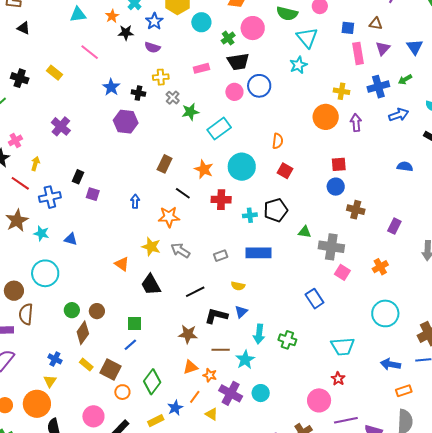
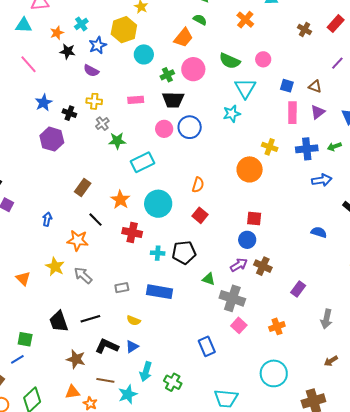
purple arrow: (356, 123) -> (239, 265), moved, turned 54
black trapezoid: (151, 285) -> (59, 322), moved

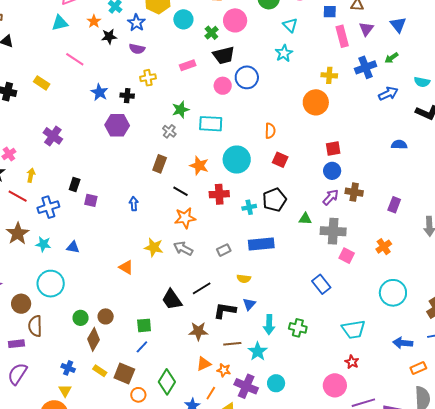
cyan triangle: (245, 88) -> (290, 25), size x0.7
gray cross: (102, 124) -> (169, 131), moved
cyan rectangle: (143, 162) -> (211, 124), turned 45
orange star: (78, 240) -> (185, 218), moved

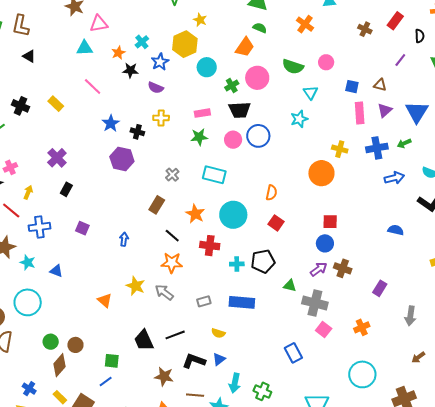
blue triangle: (398, 25) -> (417, 112), size x1.4
green star: (181, 110) -> (199, 137), moved
black rectangle: (75, 184) -> (66, 189), moved

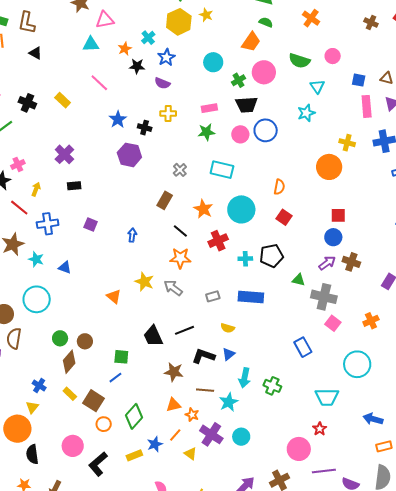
yellow hexagon: (185, 44) -> (179, 22), moved
black rectangle: (66, 189) -> (74, 186), turned 56
red cross: (210, 246) -> (218, 241), turned -30
cyan circle: (362, 374) -> (357, 364), moved

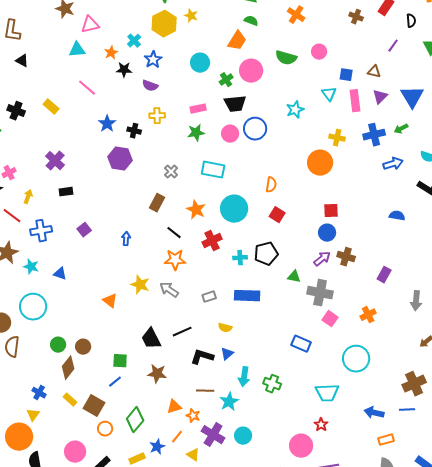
cyan triangle: (317, 86) -> (329, 94), moved
purple square: (91, 224) -> (84, 230), turned 32
blue rectangle: (303, 347) -> (301, 344), turned -36
brown star: (174, 372) -> (157, 374), moved

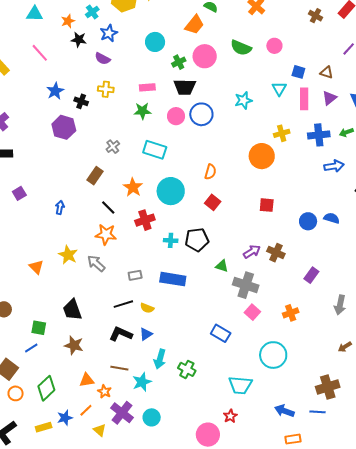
yellow cross: (337, 138) -> (282, 133), turned -35
blue circle: (327, 233) -> (308, 221), moved
black line: (182, 332) -> (123, 304), moved

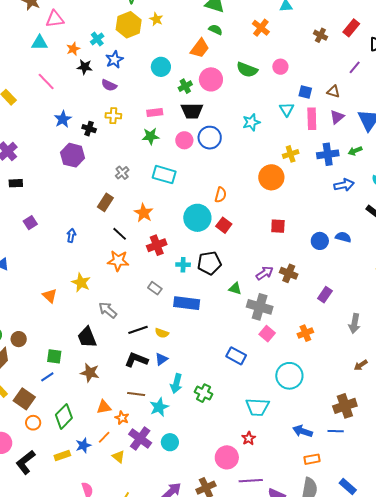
cyan circle: (171, 191) -> (197, 218), moved
gray arrow: (96, 263) -> (108, 310), moved
gray rectangle: (135, 275) -> (155, 288), moved, turned 48

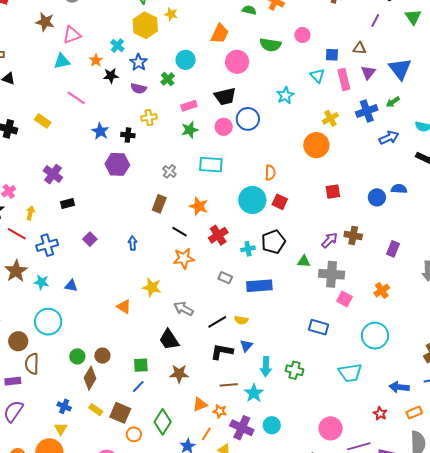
green semicircle: (216, 30) -> (249, 10), moved
green cross: (185, 86) -> (168, 79), moved
red star: (249, 438) -> (380, 414), moved

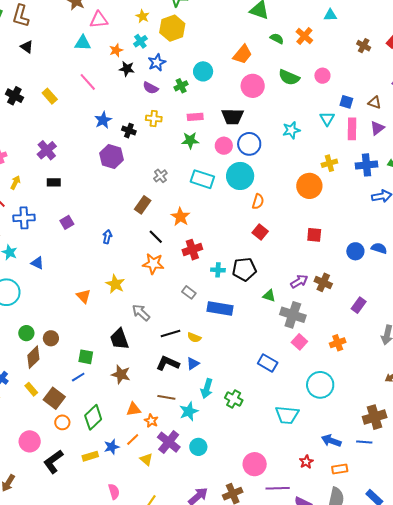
yellow star: (171, 14) -> (143, 16), moved
cyan circle: (252, 200) -> (240, 176), moved

